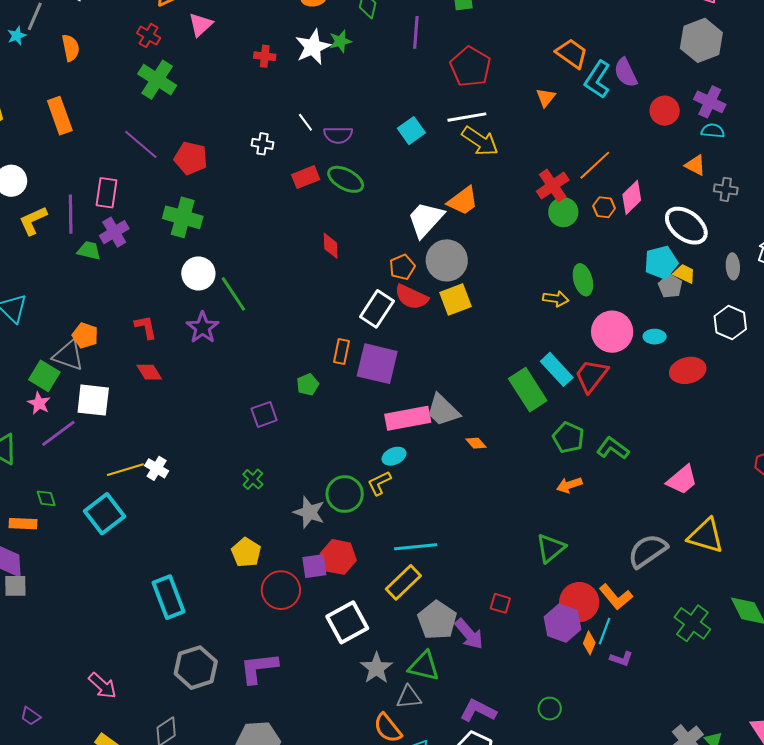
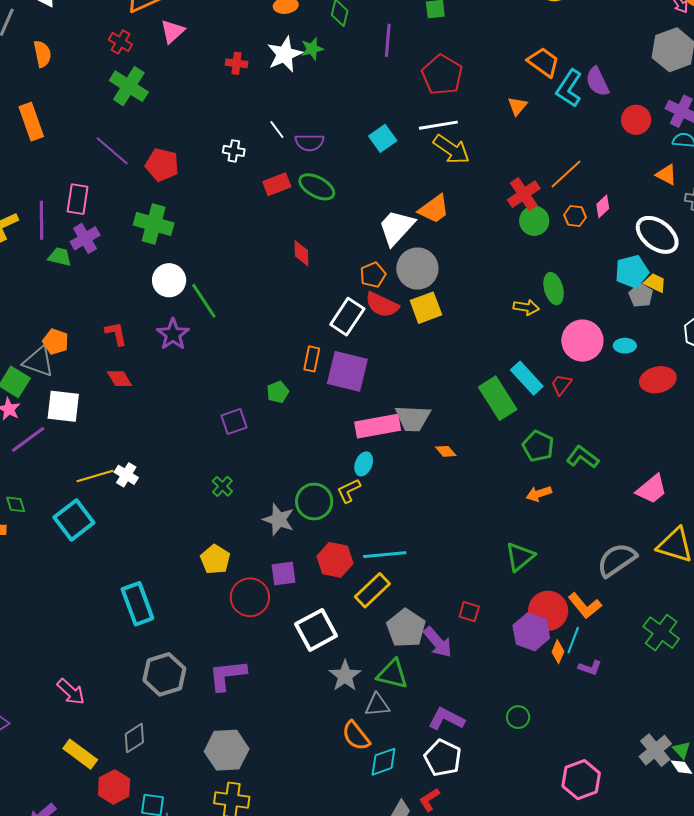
pink diamond: (632, 197) -> (603, 206), size x0.7
red trapezoid: (591, 376) -> (561, 385), size x0.6
gray trapezoid: (443, 410) -> (413, 418), turned -42
cyan ellipse: (394, 456) -> (364, 464), turned -45
red hexagon: (338, 557) -> (335, 560), moved

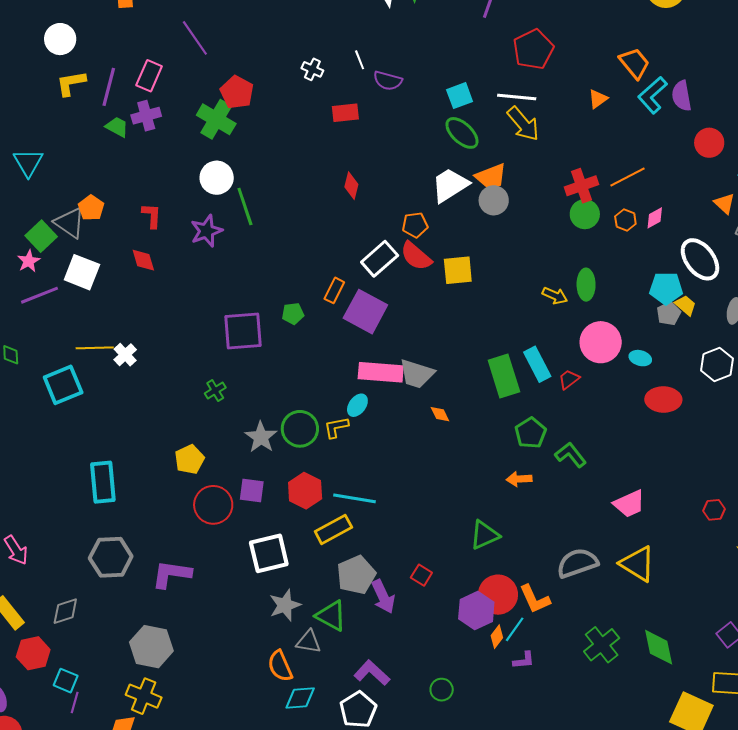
red pentagon: (162, 165) -> (237, 92), moved
green ellipse: (317, 187) -> (462, 133), moved
gray circle: (417, 269) -> (494, 200), moved, size x0.7
purple square: (234, 422) -> (243, 331), size x1.6
purple L-shape: (590, 668) -> (524, 660), turned -40

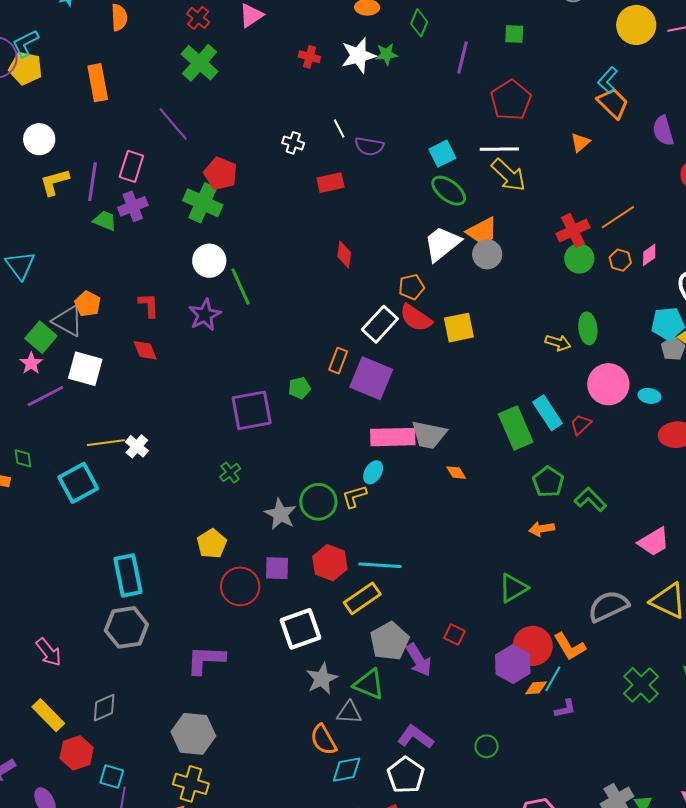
cyan L-shape: (653, 95) -> (608, 80), moved, size x0.7
gray hexagon: (111, 557) -> (126, 627), moved
orange diamond: (497, 637) -> (536, 688), turned 55

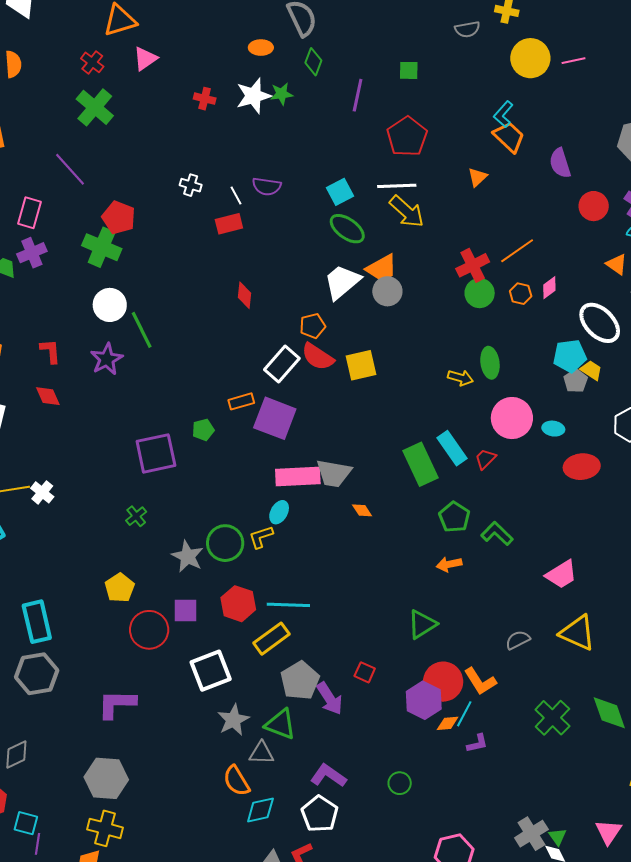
white line: (339, 129) -> (236, 196), moved
orange rectangle: (338, 361) -> (241, 401), turned 55
gray semicircle: (608, 606) -> (518, 640), size x0.6

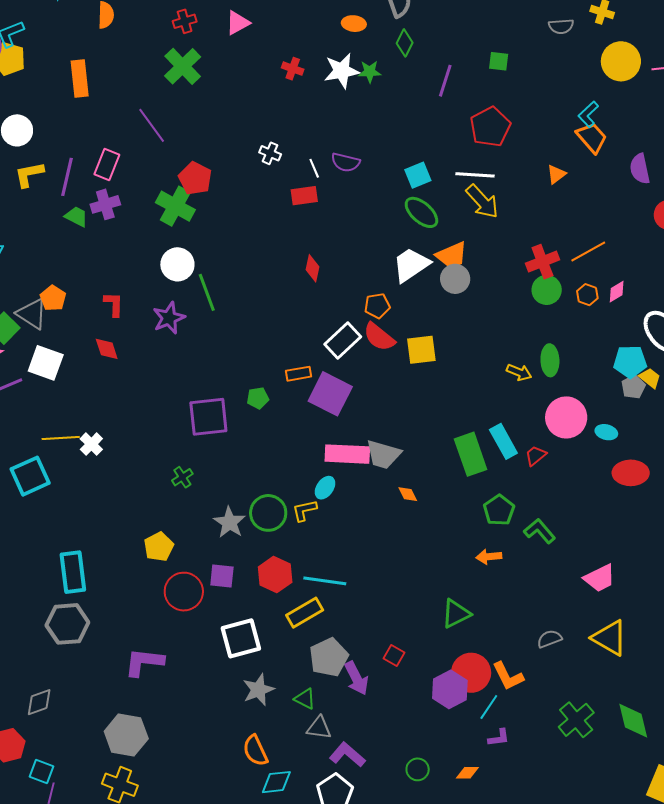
red cross: (92, 62) -> (185, 21), turned 30
orange diamond: (448, 723) -> (467, 773), moved
green triangle: (280, 724) -> (305, 699), size x0.7
gray triangle: (261, 753) -> (319, 728), moved

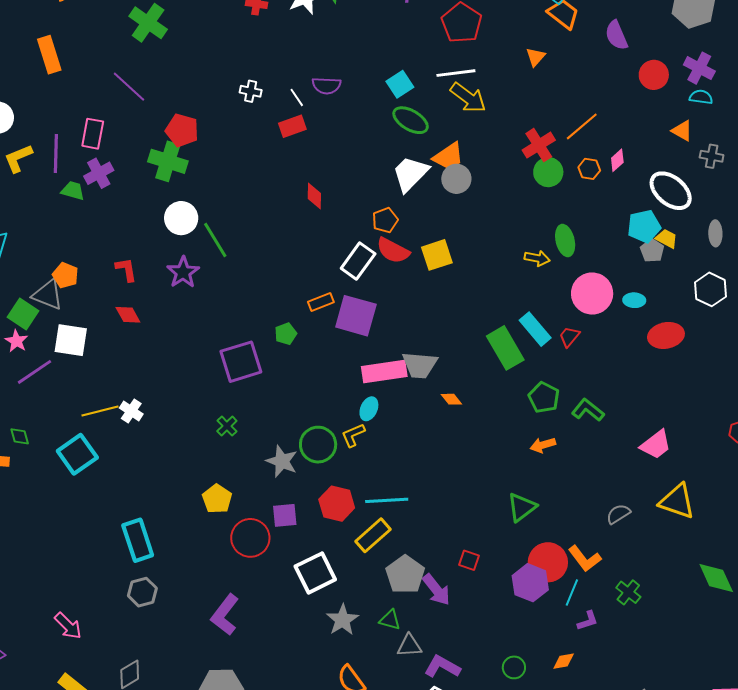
gray hexagon: (67, 624) -> (142, 592), size x0.7
purple L-shape: (144, 662) -> (225, 615), turned -48
green cross: (576, 720) -> (628, 592), moved, size x0.7

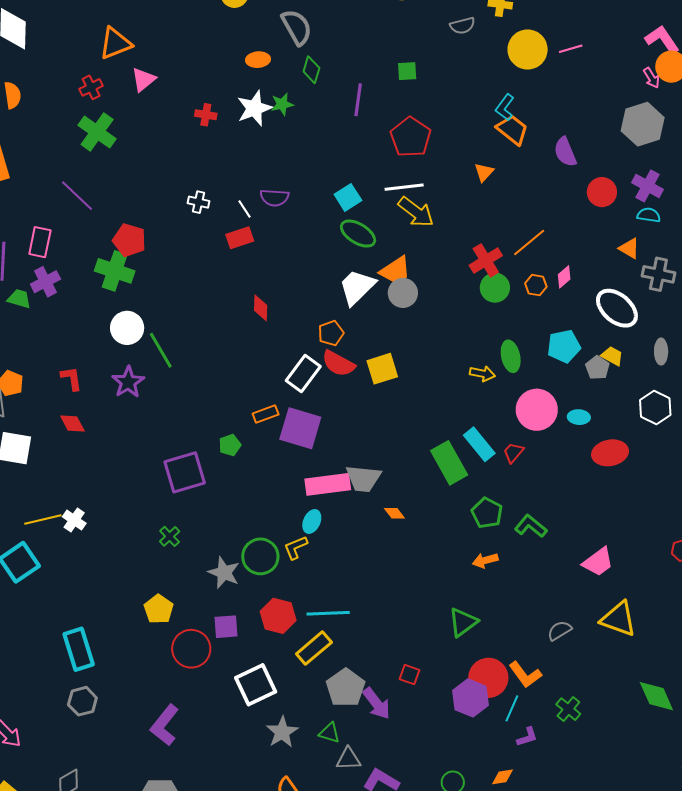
gray cross: (712, 156) -> (658, 274), size x1.4
cyan pentagon: (644, 226) -> (564, 346), moved

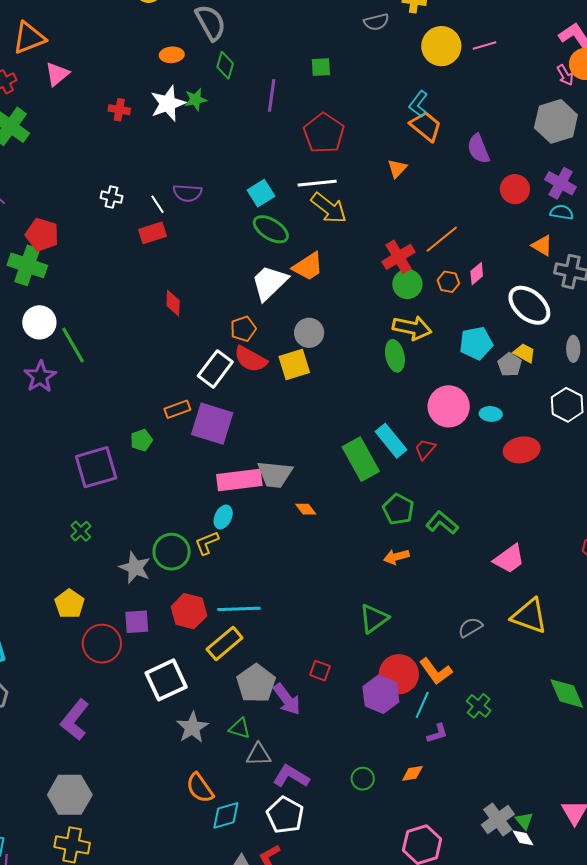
gray circle: (403, 293) -> (309, 333), moved
green ellipse: (511, 356) -> (395, 356), moved
yellow arrow: (482, 374) -> (412, 328), moved, size x1.5

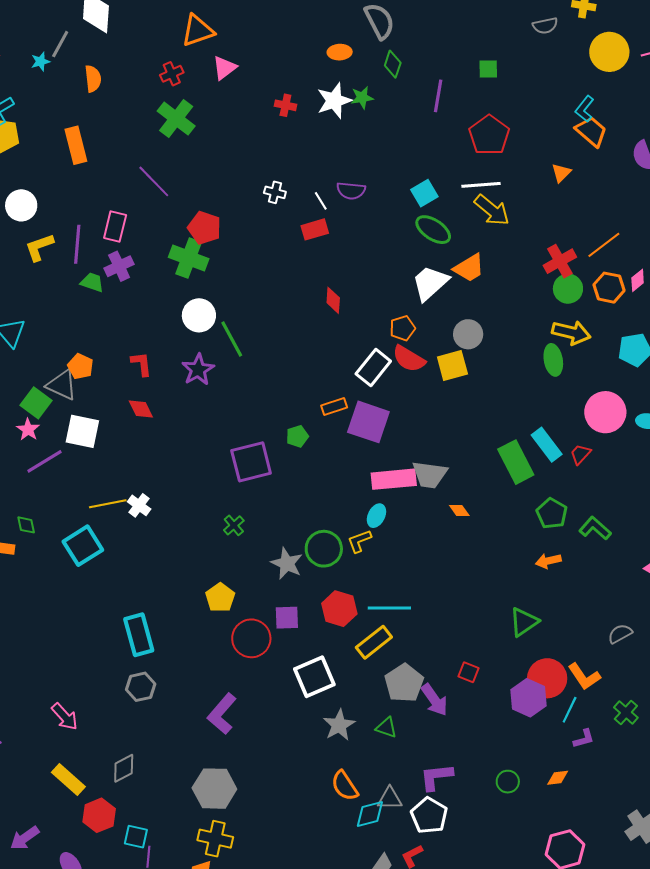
orange hexagon: (448, 282) -> (609, 288), size x1.4
gray triangle: (259, 755) -> (390, 798), moved
purple L-shape: (291, 776) -> (436, 777), turned -39

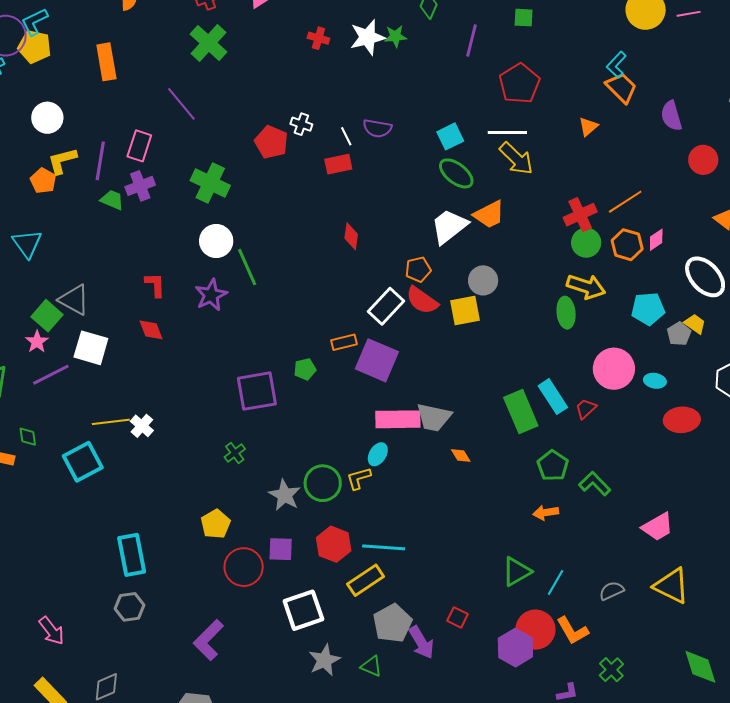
red pentagon: (204, 228) -> (271, 142), moved
orange pentagon: (80, 366) -> (43, 181), moved
cyan line: (570, 710) -> (556, 583), moved

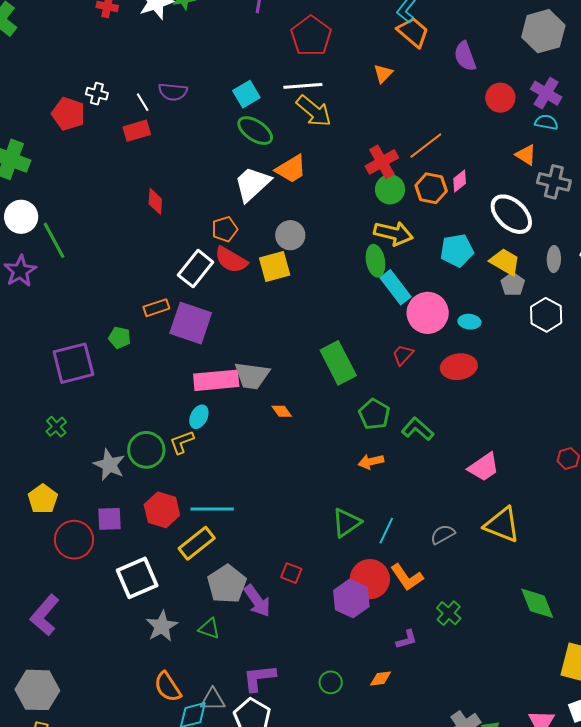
yellow trapezoid: (695, 324) -> (505, 262), size x1.4
gray pentagon: (679, 334) -> (513, 284), moved
green pentagon: (305, 369) -> (120, 338), turned 30
cyan rectangle: (553, 397) -> (396, 287), moved
red ellipse: (682, 420) -> (459, 367), moved

